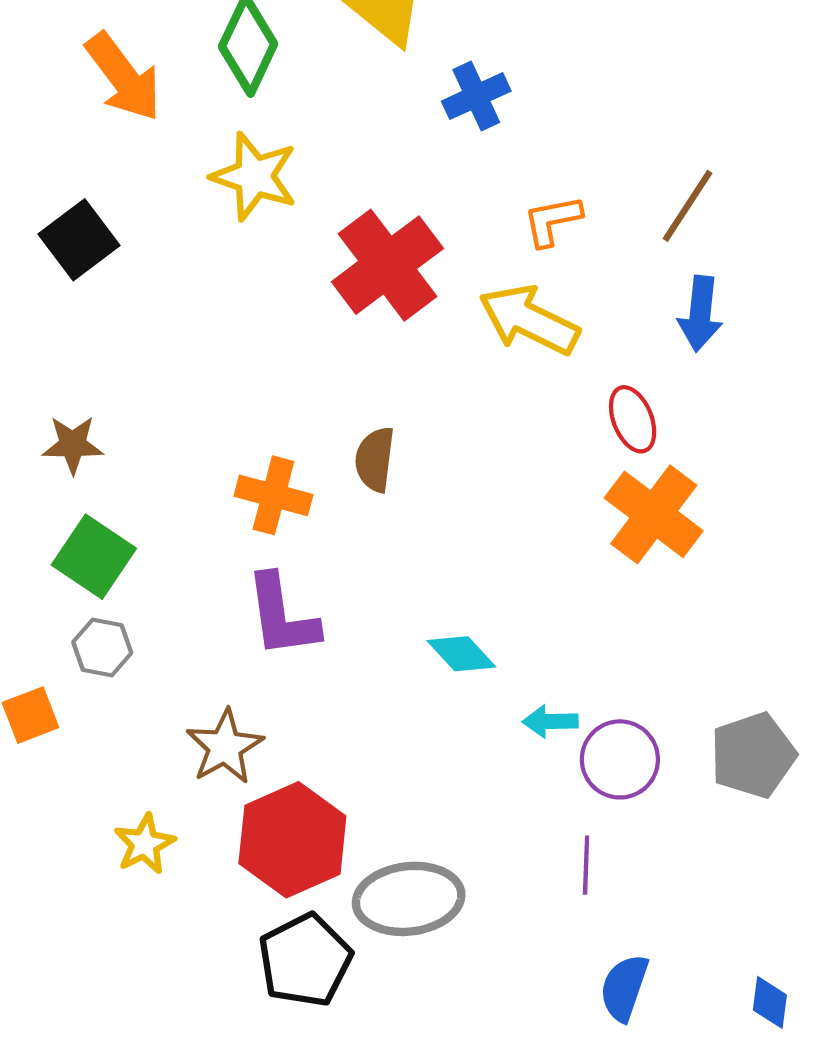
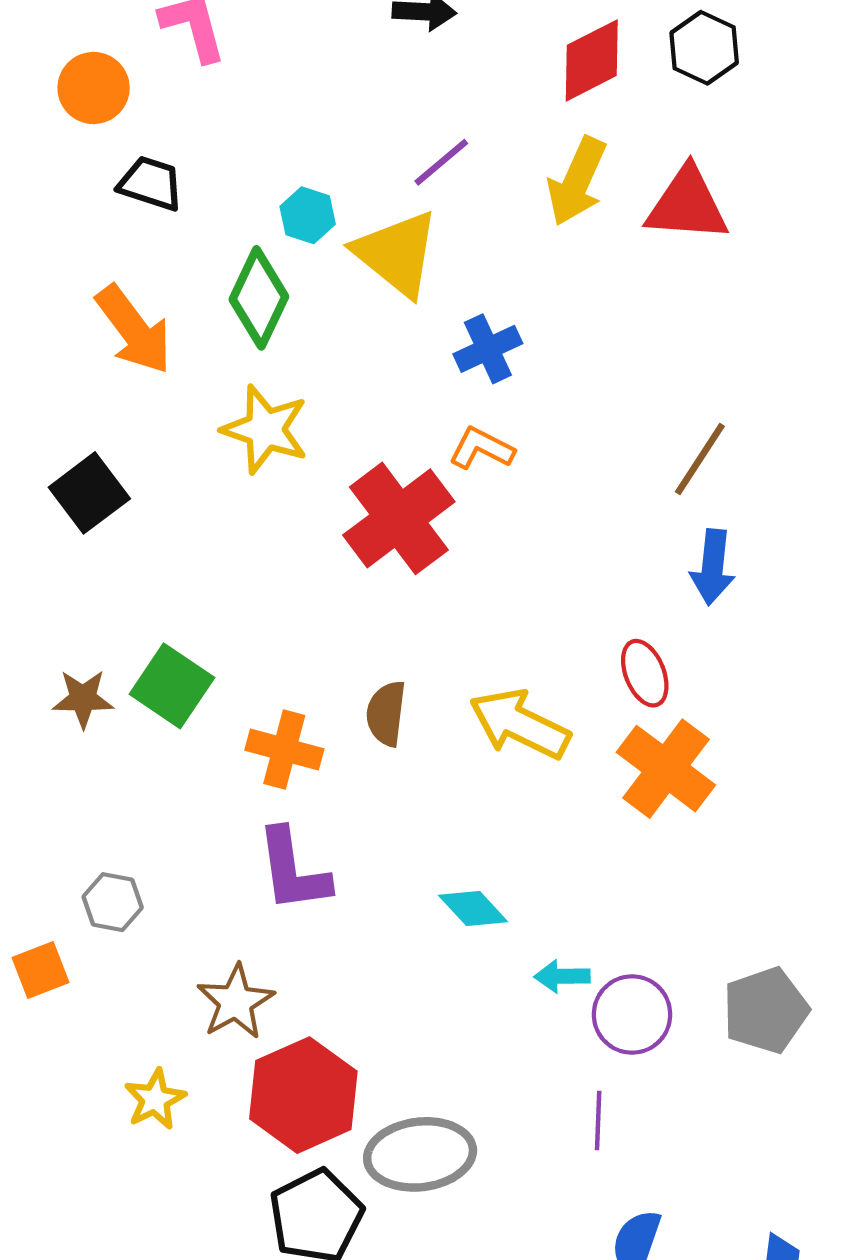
orange L-shape: (552, 221) -> (482, 448), moved, turned 38
yellow arrow: (529, 320) -> (520, 724), moved
green square: (94, 557) -> (172, 686), moved

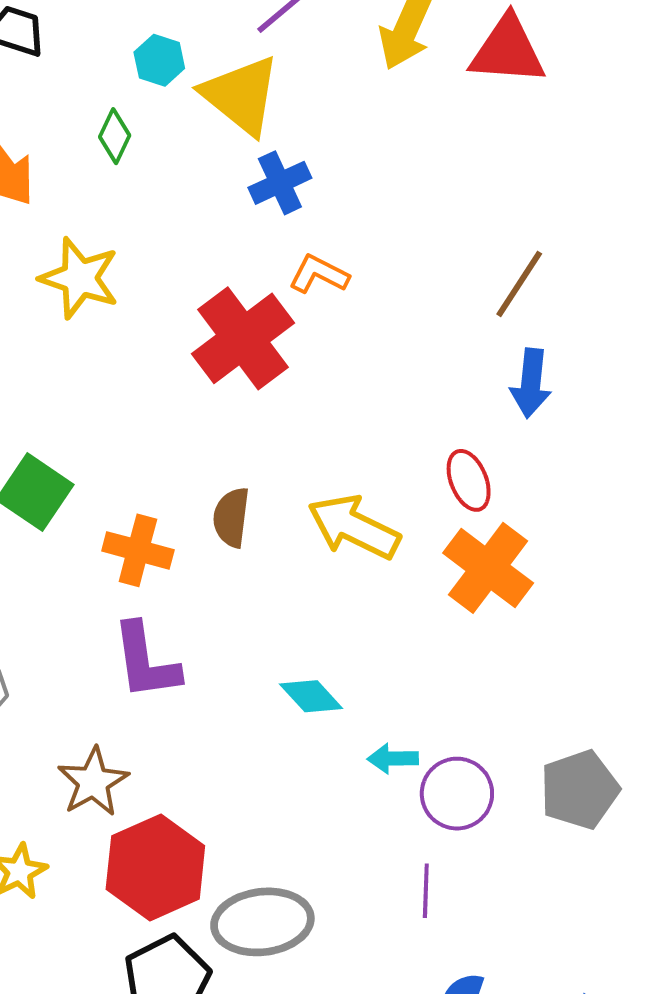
green diamond: (259, 298) -> (115, 136), size x0.6
blue cross: (488, 349) -> (280, 183), moved
yellow star: (265, 429) -> (80, 278), moved

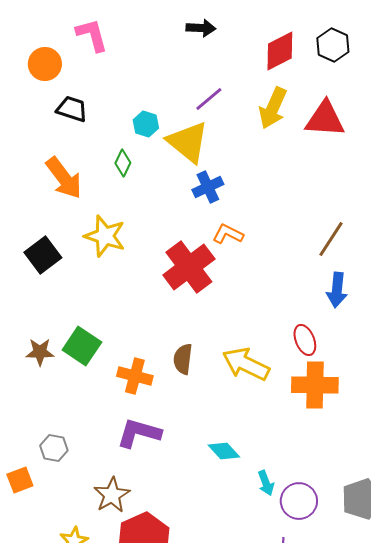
orange cross: (488, 568) -> (315, 385), turned -36
purple L-shape: (146, 661) -> (139, 433), turned 114
cyan arrow: (393, 759) -> (266, 483), turned -110

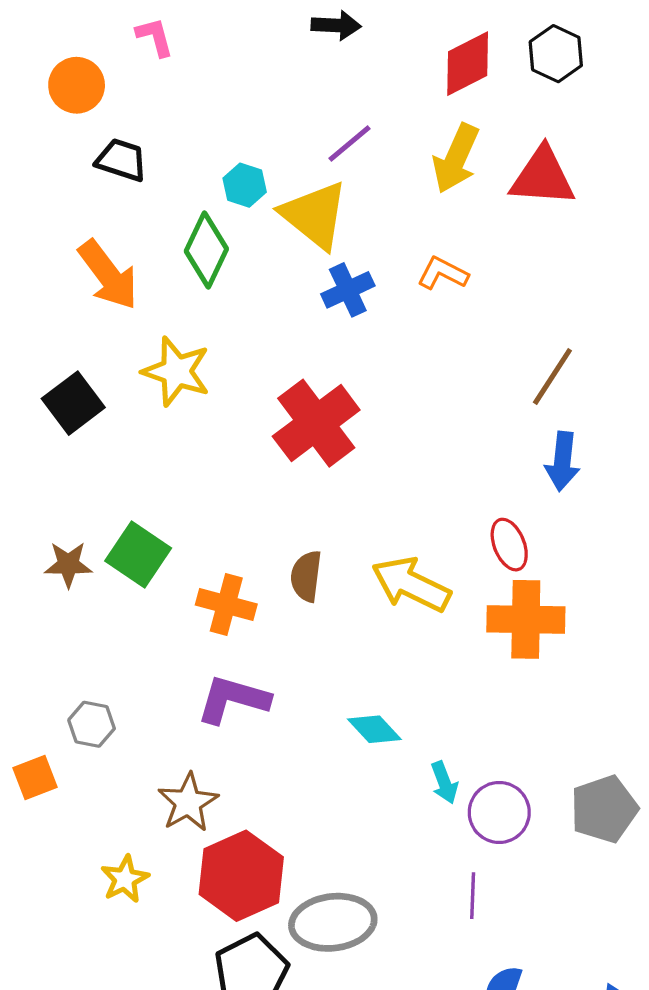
pink L-shape: (92, 35) -> (155, 37), size x0.7
green diamond: (123, 163) -> (206, 250), size x1.6
orange L-shape: (228, 234) -> (443, 273), moved

